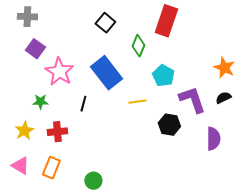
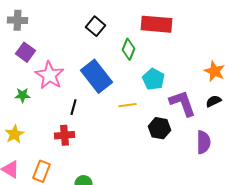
red rectangle: (166, 21) -> (156, 24), turned 76
green star: (40, 102) -> (22, 95), moved
red cross: (57, 132) -> (64, 135), moved

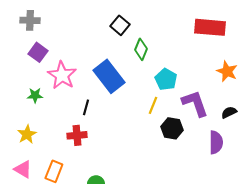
red rectangle: (156, 24) -> (210, 27), moved
black square: (96, 26) -> (120, 25), moved
black semicircle: (214, 101) -> (229, 112), moved
yellow line: (128, 105) -> (153, 105), moved, turned -60

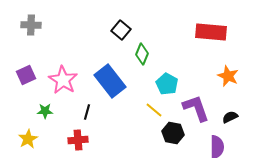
purple square: (38, 52) -> (26, 75), moved, turned 30
green star: (35, 95) -> (45, 111), moved
yellow line: (153, 105) -> (154, 110), turned -72

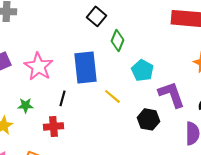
blue rectangle: (110, 81) -> (85, 67), turned 32
yellow line: (154, 110) -> (112, 96), moved
green star: (45, 111) -> (25, 105), moved

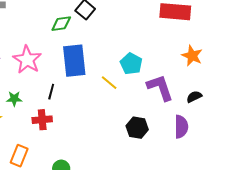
green diamond: (117, 40) -> (61, 24), moved, turned 60
yellow line: (112, 96) -> (109, 83), moved
black hexagon: (148, 119) -> (137, 128), moved

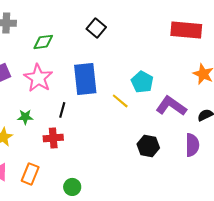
green diamond: (61, 24) -> (43, 42), moved
purple L-shape: (160, 88) -> (171, 106), turned -36

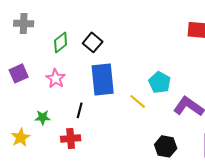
black square: (96, 28) -> (93, 42), moved
green diamond: (43, 42) -> (61, 42), turned -30
pink star: (38, 78) -> (56, 78), size x0.7

